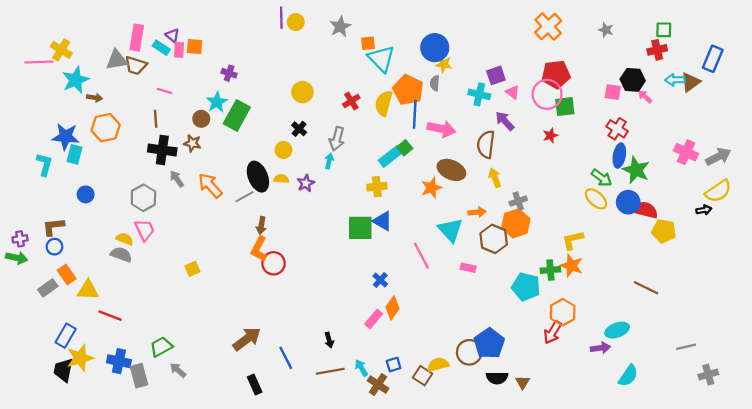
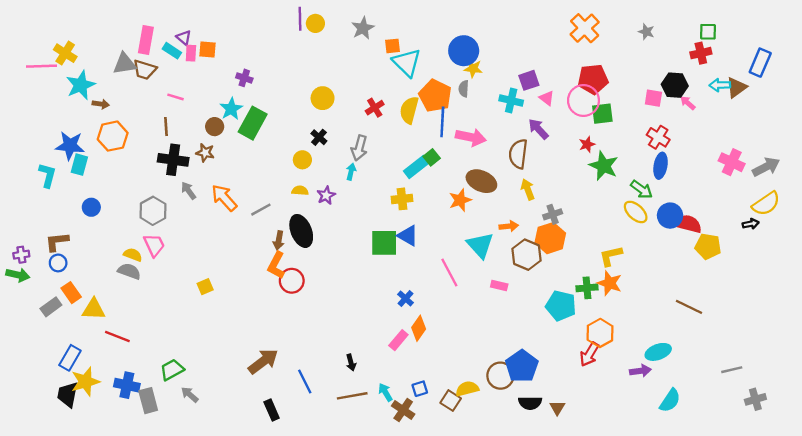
green star: (636, 170) -> (604, 166), moved
black ellipse: (258, 177) -> (301, 231), moved

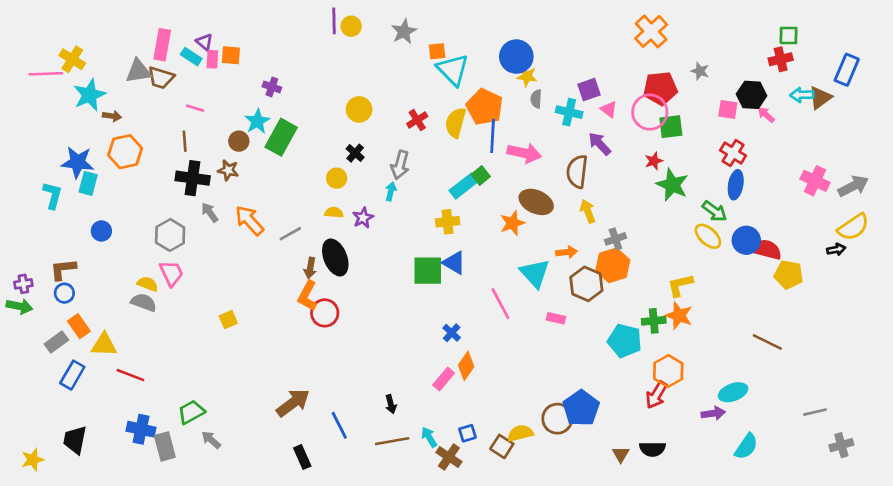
gray star: (646, 32) -> (700, 71), moved
gray semicircle: (464, 89) -> (536, 99), moved
blue rectangle: (70, 358) -> (72, 375), moved
yellow star: (85, 382) -> (33, 460), moved, size x0.7
black semicircle: (530, 403) -> (652, 449), moved

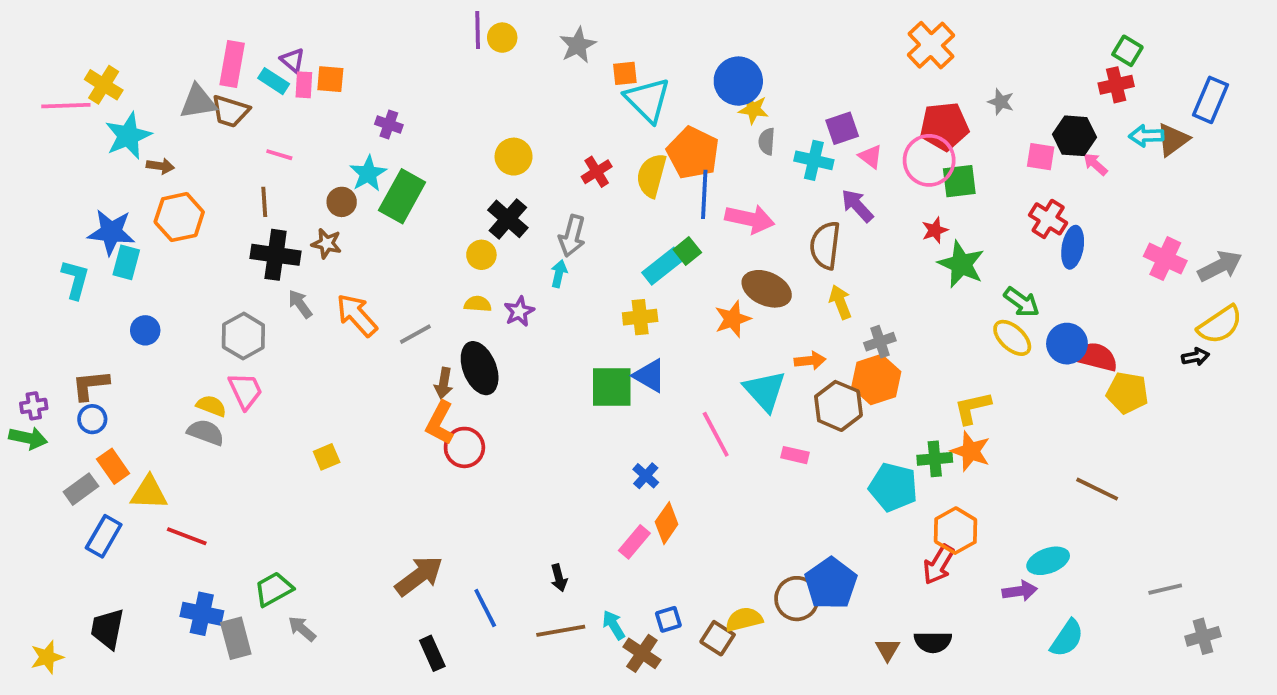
green square: (789, 35) -> (1127, 51), turned 30
black cross: (355, 153) -> (508, 219), size x1.5
blue ellipse: (736, 185) -> (1073, 247), moved

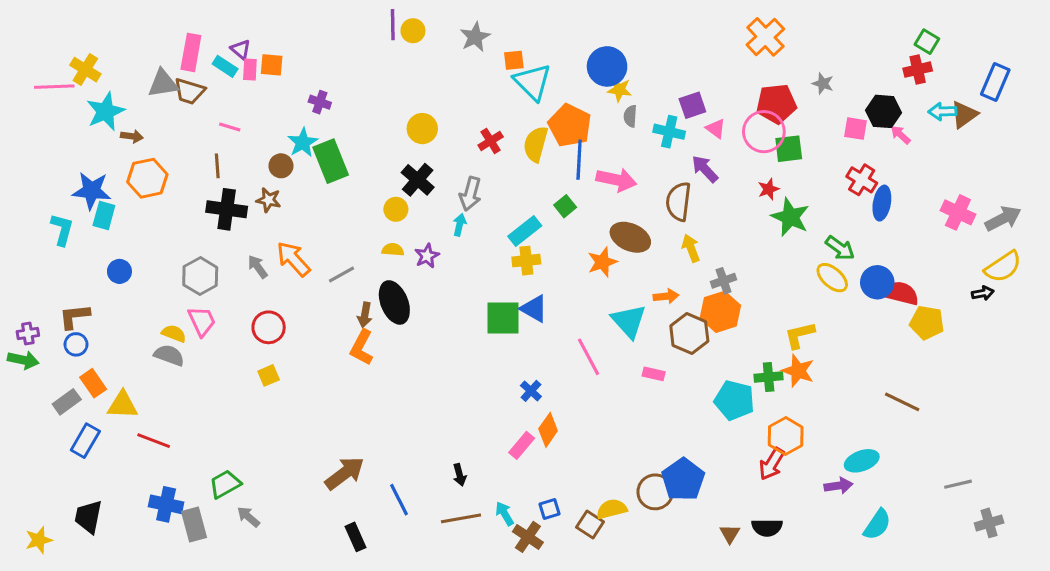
green rectangle: (402, 196) -> (331, 161), turned -51
cyan rectangle: (663, 266) -> (525, 231), moved
gray arrow: (300, 304) -> (258, 267), moved
red circle: (464, 447) -> (269, 327), moved

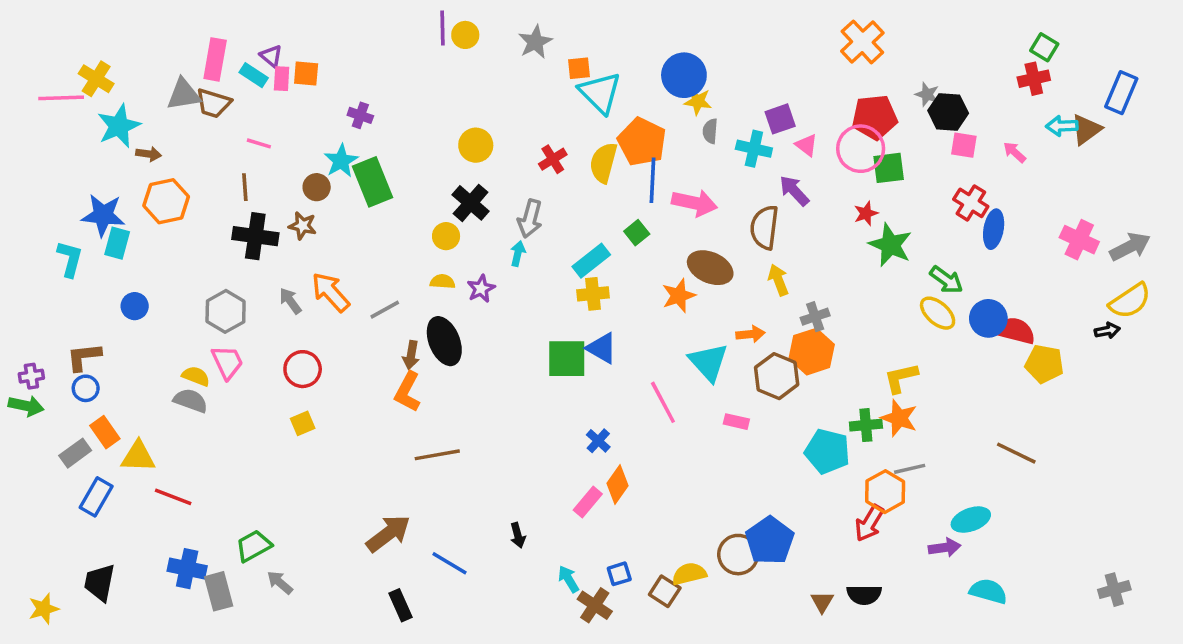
black hexagon: (883, 111) -> (948, 112), moved
gray line: (958, 484) -> (910, 469), moved
blue line: (399, 500) -> (450, 563), turned -32
brown line: (461, 518) -> (437, 455), moved
cyan semicircle: (877, 525) -> (988, 591), turned -108

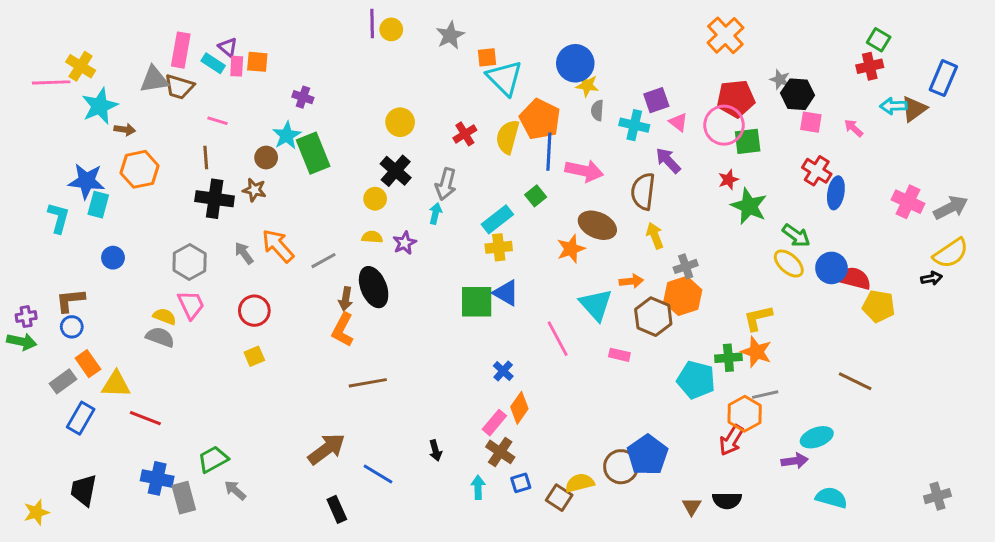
cyan arrow: (568, 579) -> (478, 487), turned 30
brown cross: (595, 605) -> (500, 452), moved

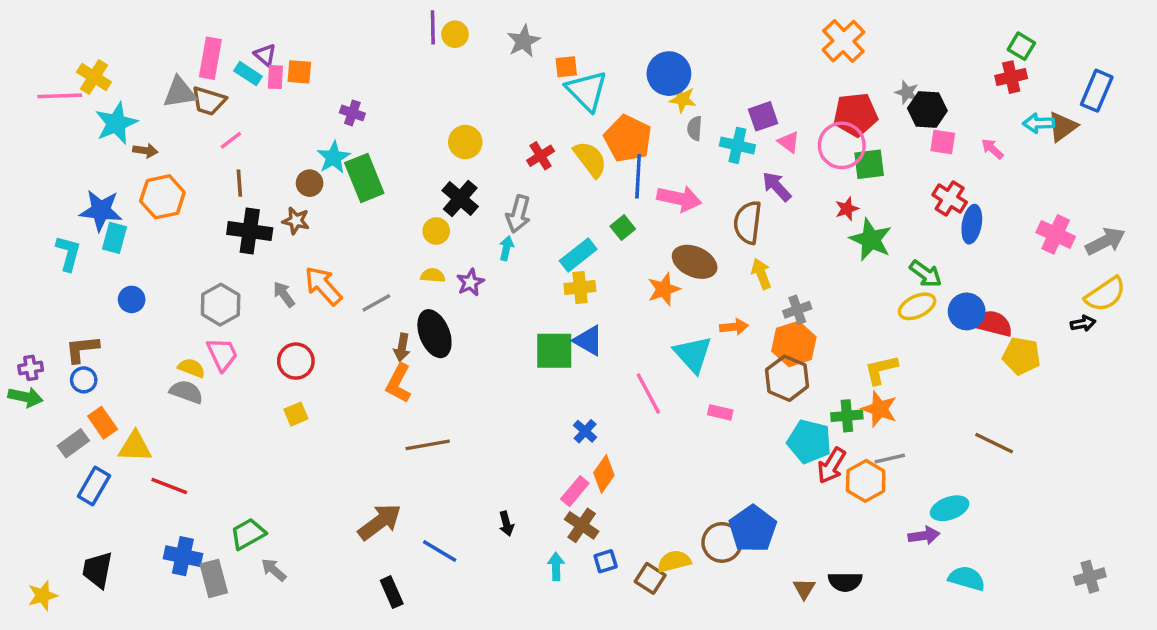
pink line: (218, 121) -> (231, 140), moved, turned -54
yellow semicircle: (508, 137) -> (590, 159), turned 128
yellow ellipse: (789, 264) -> (917, 306), turned -68
brown hexagon: (653, 317) -> (787, 378), moved
red arrow: (731, 440) -> (831, 465), moved

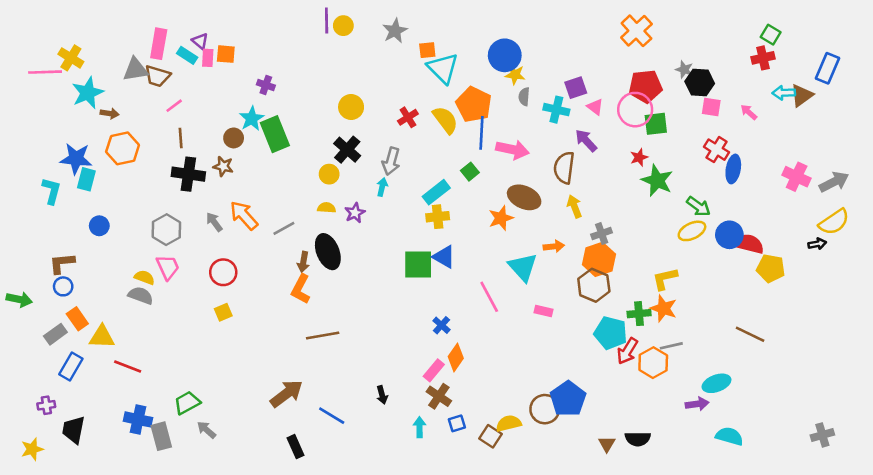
purple cross: (31, 368) -> (46, 405), moved

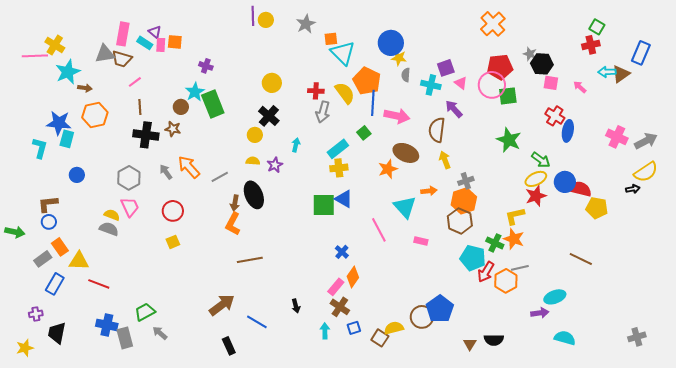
red cross: (408, 117) -> (316, 91), turned 35
red star: (639, 157) -> (536, 196), moved, size x1.5
gray arrow: (391, 161) -> (323, 112), moved
green cross: (639, 314) -> (495, 243), turned 30

